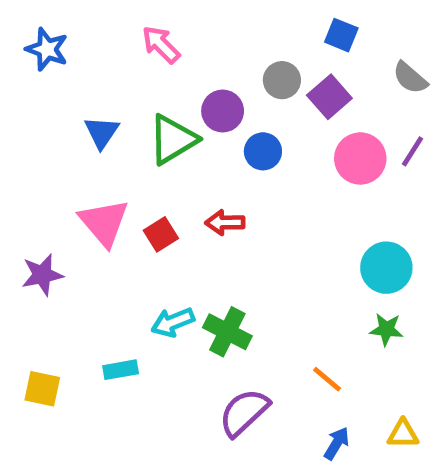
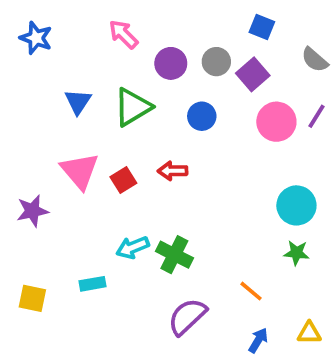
purple circle: (223, 111) -> (171, 63), moved

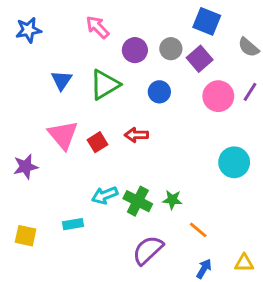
blue square: (262, 27) -> (207, 21), size x1.4
blue star: (36, 38) -> (28, 30), turned -30
green star: (296, 253) -> (172, 200), moved

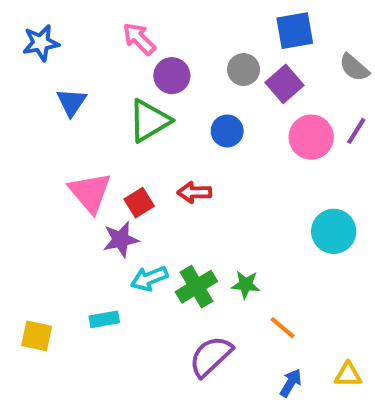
blue square: (207, 21) -> (295, 31), turned -32
purple circle: (135, 50) -> (172, 76), moved
blue triangle: (62, 80) -> (71, 102), moved
purple star: (26, 167) -> (121, 240), moved
green cross: (138, 201) -> (196, 287), turned 32

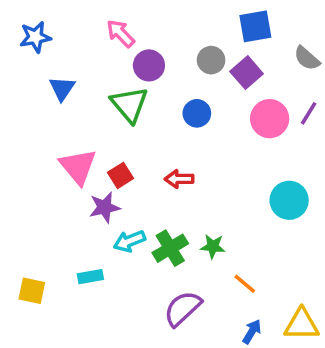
green triangle: (149, 121) -> (129, 104), turned -39
red arrow: (194, 192) -> (179, 179), moved
yellow triangle: (348, 375) -> (302, 324), size x1.5

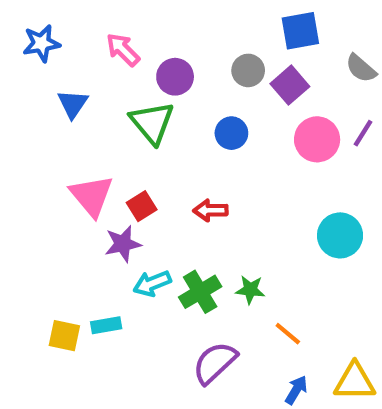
pink arrow: (121, 33) -> (123, 50), moved
yellow square: (32, 291) -> (64, 336), moved

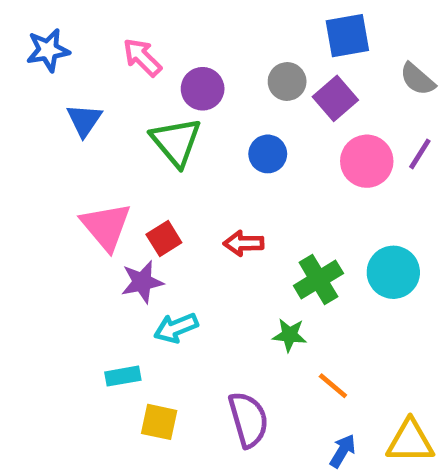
green cross: (200, 292) -> (318, 280), moved
yellow square: (64, 336) -> (159, 422), moved
purple semicircle: (215, 363) -> (248, 420), turned 117

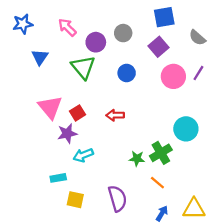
gray circle: (287, 82) -> (123, 33), moved
green cross: (318, 280) -> (161, 153), moved

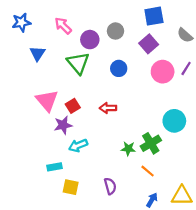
purple semicircle: (117, 198) -> (110, 186), size x0.7

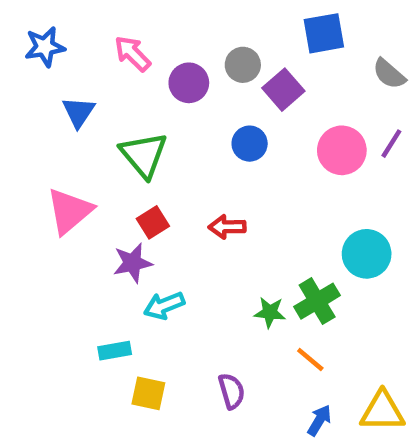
purple square: (149, 44) -> (283, 90), moved
green triangle: (78, 63) -> (144, 155), moved
pink triangle: (47, 101) -> (70, 211), moved, turned 30

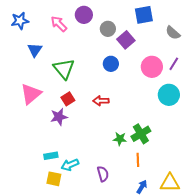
purple circle: (189, 83) -> (84, 15), moved
cyan circle: (367, 254) -> (169, 95), moved
cyan arrow: (164, 306) -> (70, 165), moved
orange line: (310, 360) -> (138, 160), turned 48
yellow square: (148, 393) -> (54, 179), moved

